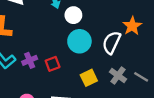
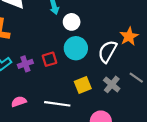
red square: (53, 64) -> (50, 59), moved
gray line: (141, 77) -> (136, 78), moved

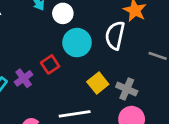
gray cross: (112, 84) -> (127, 89), moved

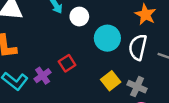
white semicircle: (115, 35) -> (138, 47), moved
cyan circle: (77, 43) -> (107, 38), moved

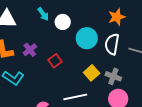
orange star: (145, 14) -> (117, 17), turned 30
purple cross: (43, 76) -> (30, 50), moved

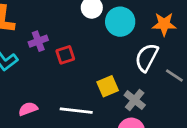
cyan circle: (87, 38) -> (120, 22), moved
purple cross: (30, 50) -> (38, 41), moved

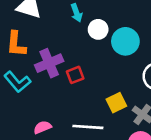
purple cross: (38, 41) -> (49, 63), size x1.5

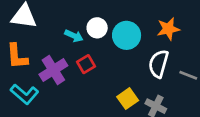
cyan arrow: (77, 13) -> (74, 36), moved, turned -36
red square: (75, 75) -> (86, 64), moved

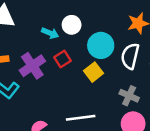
cyan circle: (127, 35) -> (101, 45), moved
yellow square: (128, 99) -> (93, 72), moved

